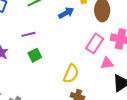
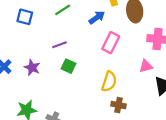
pink rectangle: (95, 43) -> (111, 43), moved
green square: (35, 55) -> (69, 66), turned -32

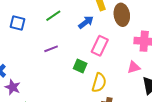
green square: (69, 66) -> (80, 66), moved
purple star: (32, 67) -> (13, 87), moved

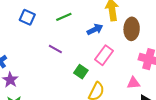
purple line: (51, 49) -> (55, 49), turned 40

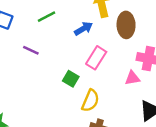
purple line: (55, 49) -> (31, 50), moved
pink triangle: (133, 83) -> (132, 78), moved

